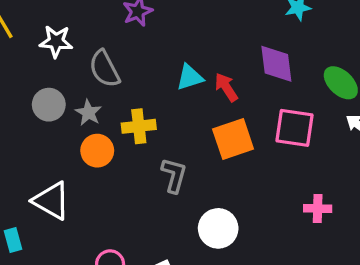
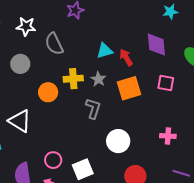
gray star: (88, 113) -> (98, 79), moved
pink square: (295, 128) -> (166, 83), size x0.7
pink cross: (318, 208) -> (168, 136), moved

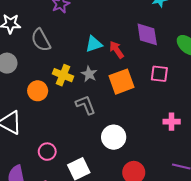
yellow cross: (73, 79) -> (63, 75), turned 30
gray L-shape: (93, 109) -> (86, 105), turned -35
pink cross: (168, 136) -> (172, 122), moved
pink circle: (53, 160) -> (47, 152), moved

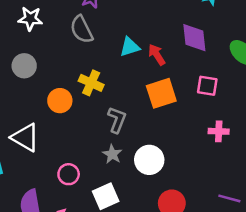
gray semicircle: (41, 40) -> (82, 29), moved
gray star: (89, 74) -> (112, 154), moved
gray L-shape: (86, 105) -> (117, 120), turned 40
pink cross: (172, 122) -> (219, 131), moved

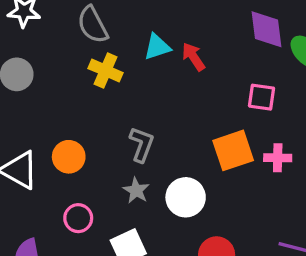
purple diamond: (194, 38) -> (267, 29), moved
yellow cross: (91, 83) -> (106, 71), moved
orange square: (161, 93) -> (233, 150), moved
orange circle: (60, 101) -> (69, 157), moved

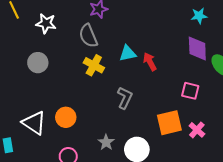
gray L-shape: (142, 144) -> (125, 98), moved
pink cross: (278, 158) -> (197, 130), turned 35

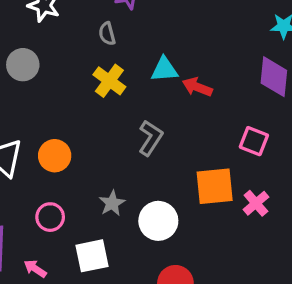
gray semicircle: (88, 36) -> (107, 34), size x0.6
red arrow: (150, 62) -> (197, 87), turned -48

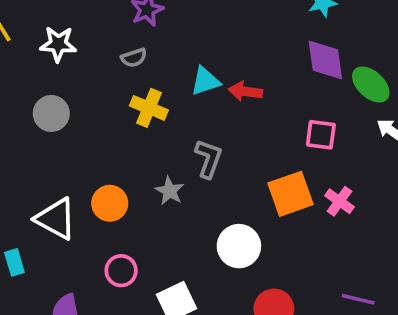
gray semicircle: (107, 34) -> (134, 58), turned -80
gray star: (112, 203) -> (170, 191), moved

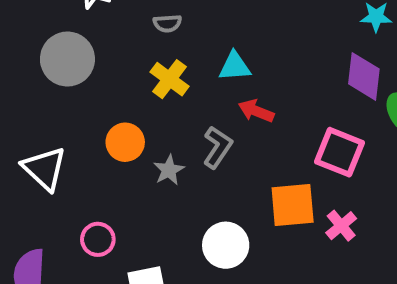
red arrow: (245, 91) -> (256, 111), moved
gray circle: (51, 113) -> (67, 59), size x1.4
pink square: (321, 135) -> (339, 152), size x1.4
orange circle: (110, 203) -> (125, 142), moved

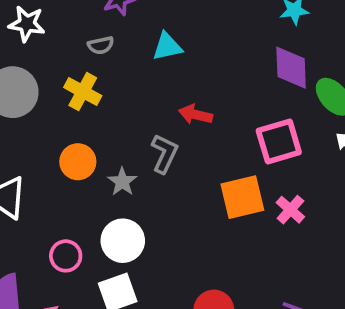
cyan triangle: (235, 66) -> (167, 47), moved
yellow cross: (170, 79) -> (83, 92), moved
pink square: (339, 152) -> (279, 142), turned -30
white circle: (226, 245) -> (123, 241), moved

